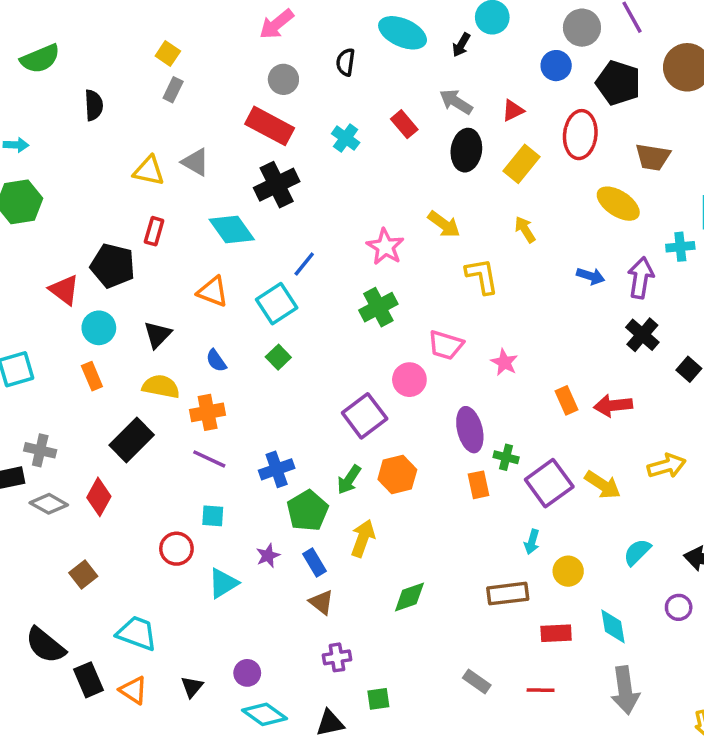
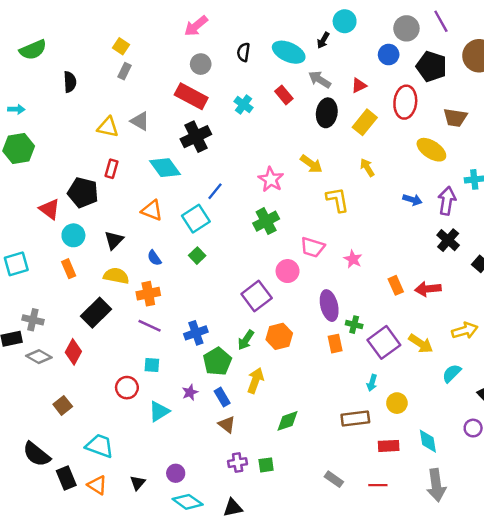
cyan ellipse: (403, 33) -> (289, 52), moved
cyan semicircle: (637, 552) -> (452, 373), moved
green square: (378, 699) -> (266, 465), moved

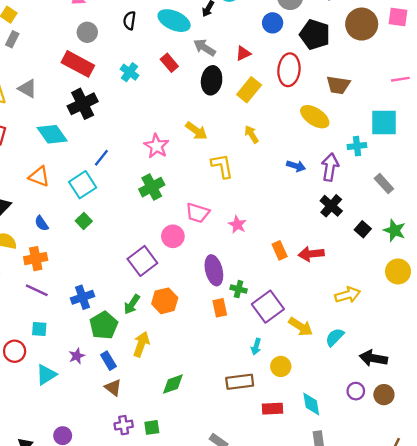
yellow arrow: (421, 344) -> (301, 327), moved

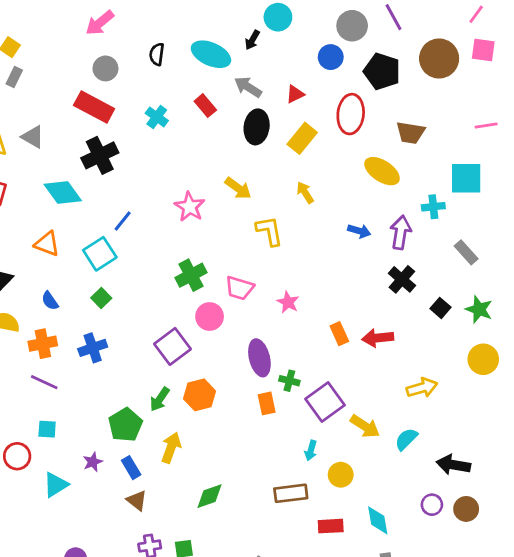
green cross: (152, 187) -> (191, 275), moved
blue cross: (83, 297) -> (93, 348), moved

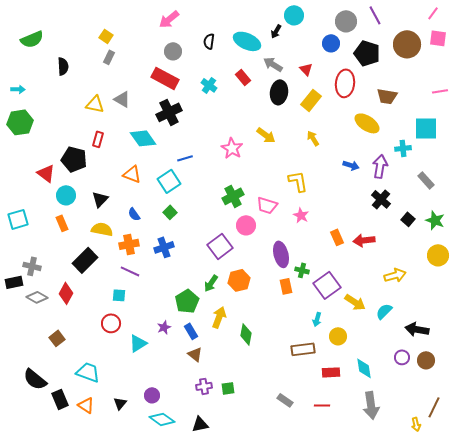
red triangle: (295, 94) -> (306, 69), turned -48
blue line: (123, 221) -> (185, 158), turned 35
yellow L-shape: (269, 231) -> (298, 181), moved
cyan square: (47, 429) -> (119, 295), moved
green diamond: (210, 496) -> (246, 334), moved, turned -60

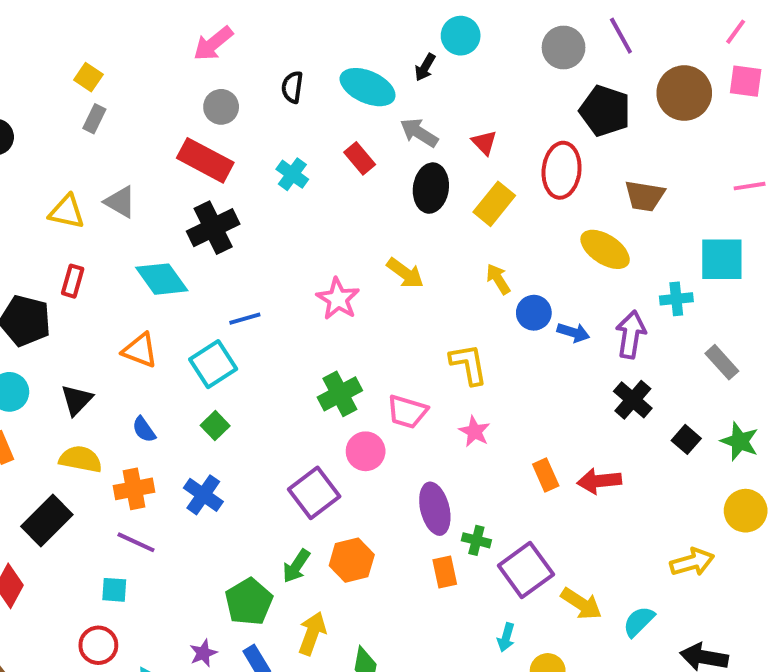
blue circle: (331, 43) -> (534, 313), moved
blue cross: (164, 247) -> (203, 495), turned -36
yellow arrow: (395, 275) -> (692, 562), moved

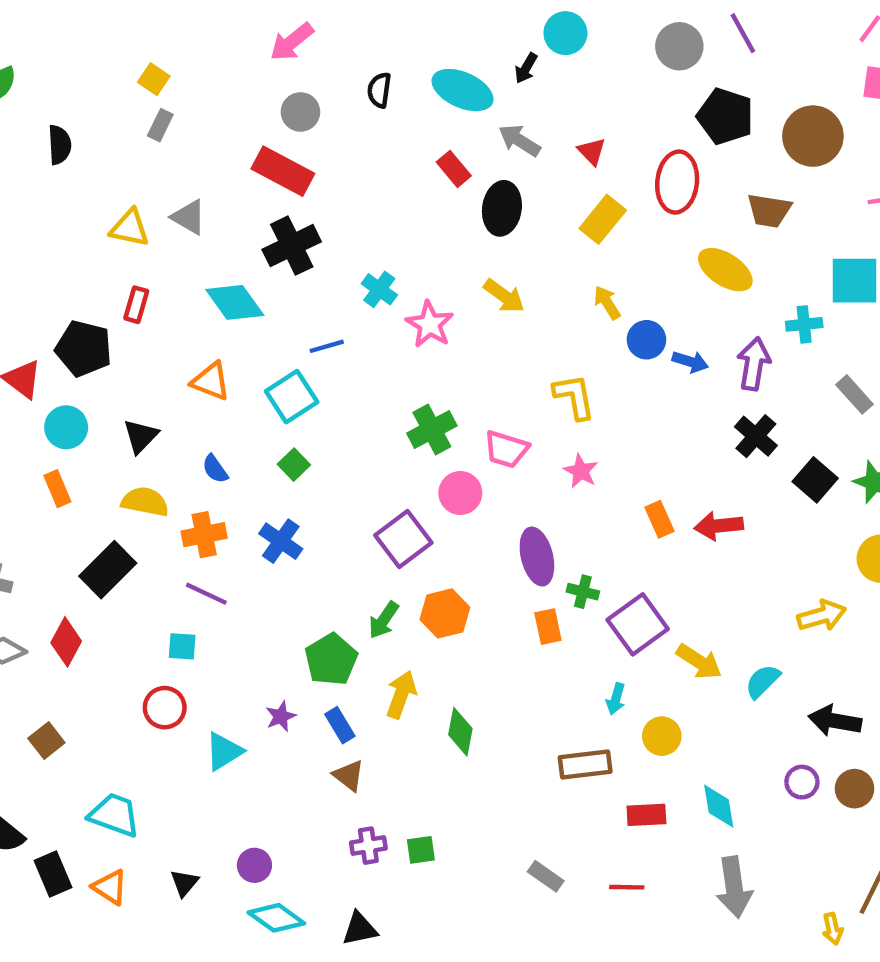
brown circle: (684, 93) -> (813, 136), moved
cyan cross: (292, 174) -> (379, 289), moved
black ellipse: (431, 188) -> (502, 208), moved
black square: (686, 439) -> (815, 480), size x1.4

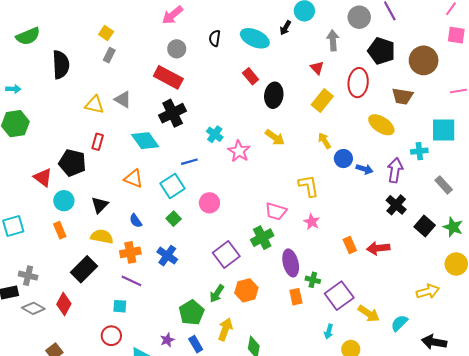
gray arrow: (519, 140) -> (333, 40), moved, turned 54
black semicircle: (60, 145) -> (61, 65), size x1.5
green cross: (432, 429) -> (262, 238), moved
pink circle: (460, 493) -> (209, 203), moved

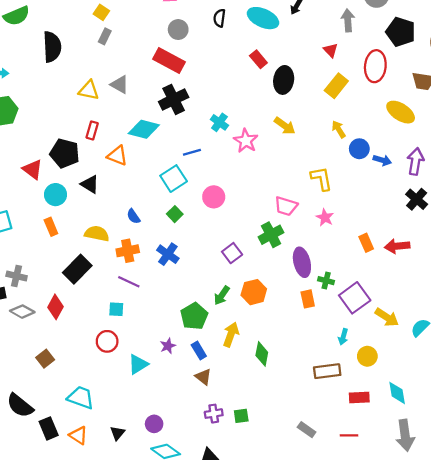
cyan diamond: (145, 141) -> (144, 129), turned -40
orange triangle: (134, 179) -> (117, 156), moved
black triangle: (100, 205) -> (90, 184), moved, turned -42
purple square: (226, 254) -> (232, 253), size x0.7

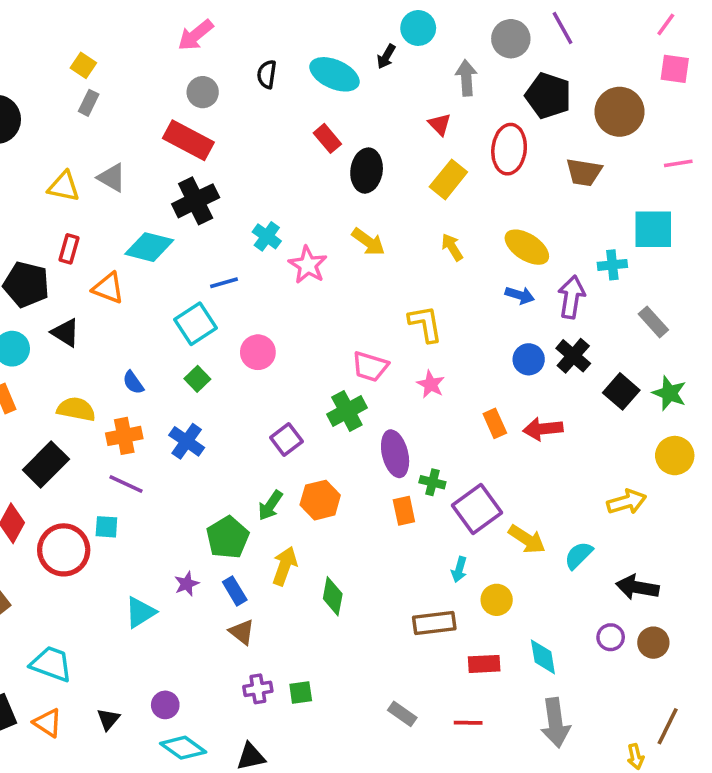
yellow ellipse: (401, 112) -> (527, 247), moved
blue circle: (359, 149) -> (529, 359), moved
red circle: (107, 341) -> (64, 550), moved, size x1.5

